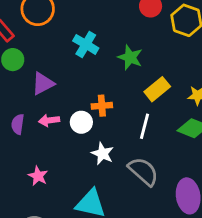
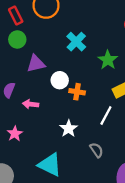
pink arrow: (49, 120) -> (31, 104), moved
white circle: (81, 122) -> (60, 80), moved
gray semicircle: (143, 171) -> (96, 150), size x0.6

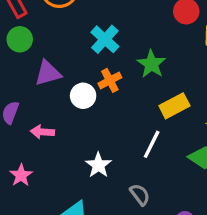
orange cross: (77, 92) -> (110, 80), moved, turned -35

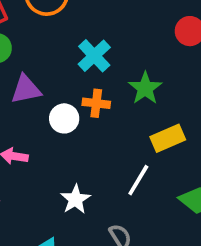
orange cross: (110, 80) -> (96, 103), turned 30

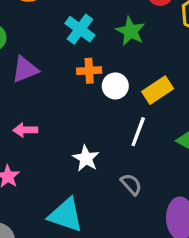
green star: (145, 88) -> (131, 31), moved
white circle: (64, 118) -> (115, 86), moved

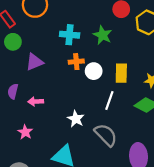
cyan cross: (80, 29) -> (70, 35), turned -30
yellow rectangle: (158, 90) -> (121, 73), turned -54
gray semicircle: (131, 184) -> (106, 135), size x1.6

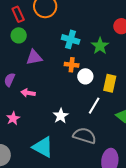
gray semicircle: (106, 135) -> (85, 136), turned -40

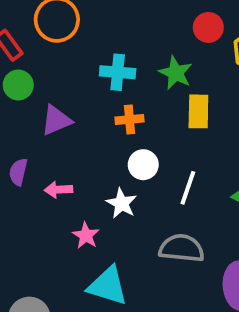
white circle: (85, 76) -> (143, 165), moved
yellow rectangle: (110, 83) -> (198, 111), moved
white star: (61, 116) -> (122, 203), moved
pink star: (13, 118) -> (86, 236), moved

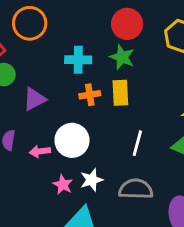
red circle: (208, 27) -> (127, 24), moved, size x1.4
yellow rectangle: (198, 111) -> (120, 93), moved
white circle: (143, 165) -> (72, 140), moved, size x1.5
white star: (122, 203) -> (92, 180), moved, turned 30

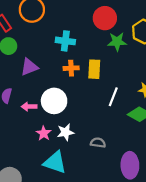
green star: (122, 57) -> (117, 42), moved, turned -30
white line: (137, 143) -> (113, 97), moved
gray semicircle: (136, 189) -> (98, 143), size x0.6

